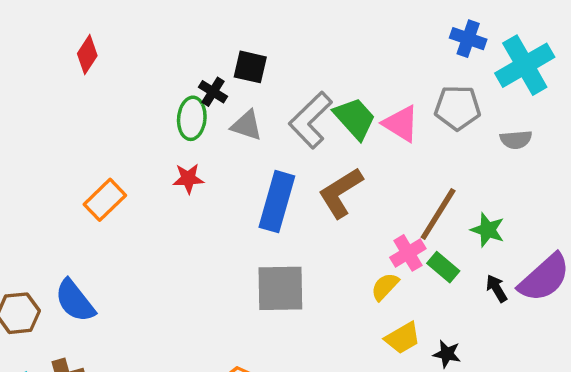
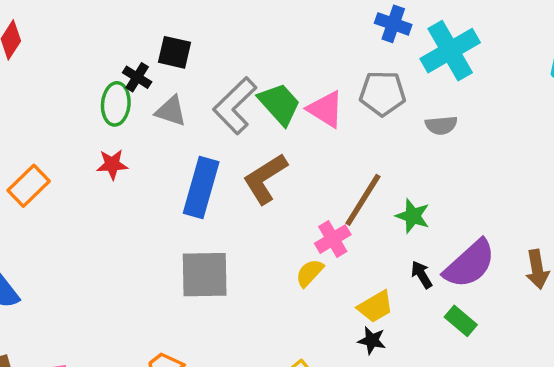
green rectangle: (443, 267) -> (461, 321), moved
yellow trapezoid: (403, 338) -> (375, 307), moved

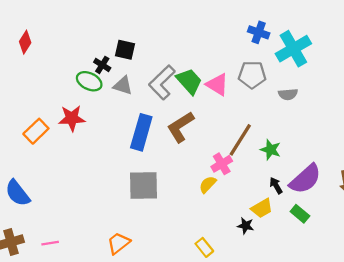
green ellipse: (116, 104) -> (89, 81), turned -70
red star: (112, 164) -> (72, 118), moved, size x1.4
yellow trapezoid: (375, 307) -> (262, 208), moved

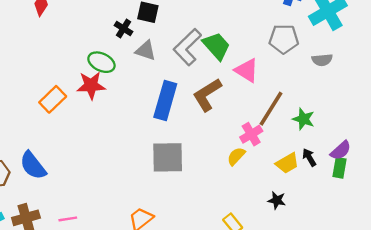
green ellipse: (89, 81) -> (101, 62), moved
pink triangle: (217, 85) -> (247, 70), moved
purple semicircle: (305, 179) -> (341, 150), size x0.6
yellow trapezoid: (262, 208) -> (287, 163), moved
green rectangle: (300, 214) -> (339, 168), moved, turned 60

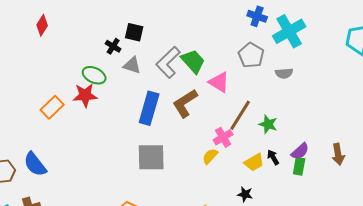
gray pentagon: (284, 39) -> (251, 55), turned 30

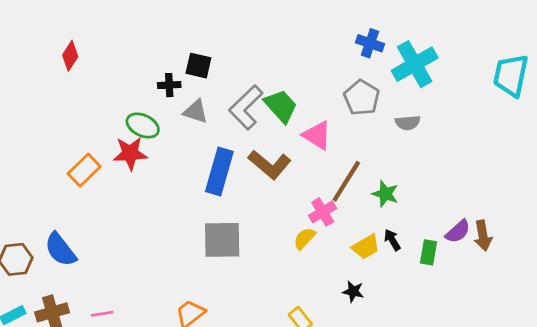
black cross: (113, 46) -> (169, 85), turned -35
brown L-shape: (185, 103) -> (270, 165), turned -108
purple semicircle: (300, 151) -> (458, 231), moved

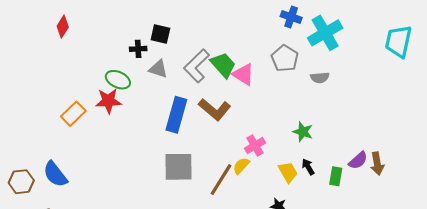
pink triangle: (317, 135) -> (243, 74), moved
brown line: (346, 181) -> (221, 180), moved
yellow trapezoid: (366, 247) -> (288, 172), turned -90

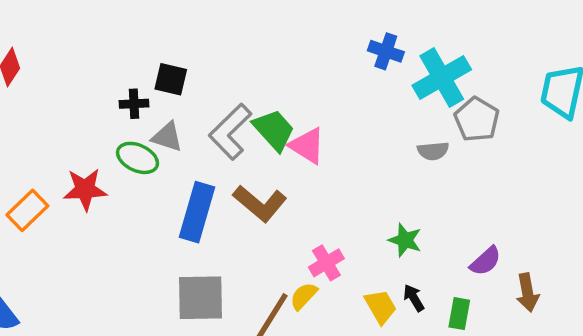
gray pentagon: (285, 58) -> (477, 119), moved
green ellipse: (118, 80) -> (138, 158), moved
purple semicircle: (358, 160) -> (485, 261), moved

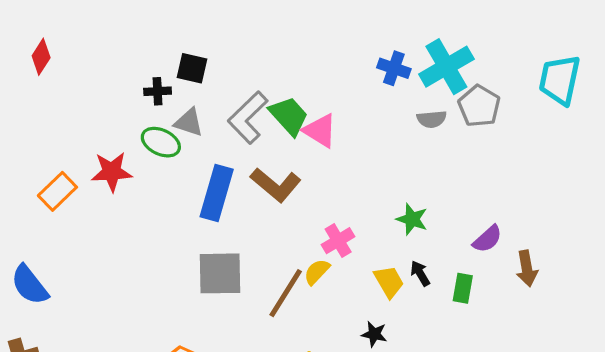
blue cross: (386, 51) -> (394, 68), moved
gray semicircle: (433, 151) -> (432, 119), moved

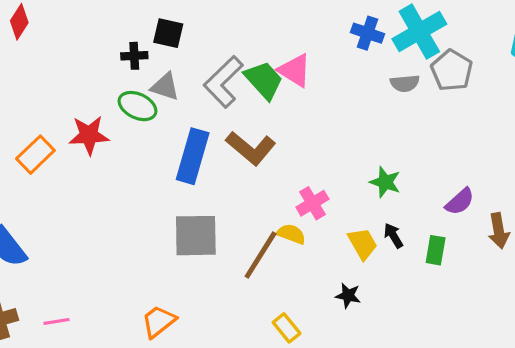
pink triangle: (320, 131) -> (295, 70), moved
yellow semicircle: (317, 272) -> (291, 234), turned 68

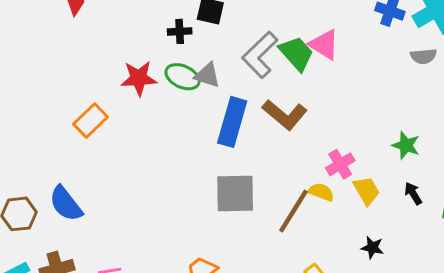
gray triangle: (165, 87) -> (207, 75), moved
red star: (89, 135) -> (139, 78), moved
yellow trapezoid: (363, 244) -> (367, 191), moved

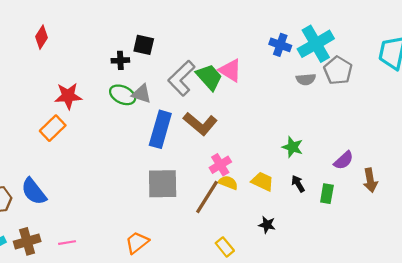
red star: (139, 78) -> (68, 96), moved
pink cross: (340, 164) -> (220, 165), moved
yellow trapezoid: (367, 191) -> (263, 181), turned -35

